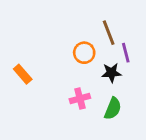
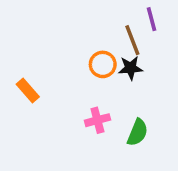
purple line: (126, 53) -> (151, 19), moved
black star: (111, 73) -> (131, 68), moved

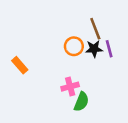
purple line: (151, 19) -> (109, 49), moved
green semicircle: (138, 132) -> (81, 102), moved

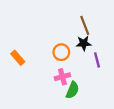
orange circle: (74, 46) -> (61, 52), moved
purple line: (109, 49) -> (97, 60), moved

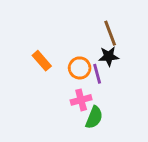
orange rectangle: (18, 58) -> (42, 61), moved
purple line: (97, 60) -> (97, 74), moved

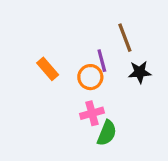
black star: (109, 56) -> (140, 72), moved
purple line: (97, 74) -> (102, 61), moved

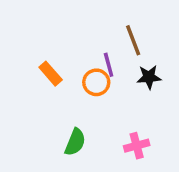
pink cross: (92, 113) -> (137, 146), moved
green semicircle: (107, 133) -> (75, 142), moved

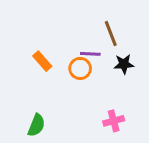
purple line: (109, 65) -> (90, 54), turned -72
green semicircle: (75, 142) -> (36, 125), moved

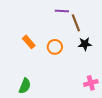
purple line: (90, 54) -> (62, 11), moved
pink cross: (114, 121) -> (91, 83), moved

